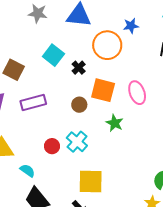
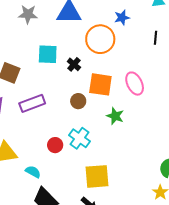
cyan square: (53, 55) -> (48, 54), turned -30

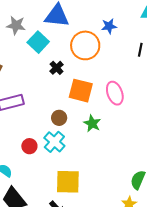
gray star: (28, 14) -> (16, 25), moved
cyan square: (48, 54) -> (38, 42), moved, turned 35
brown circle: (78, 101) -> (59, 118), moved

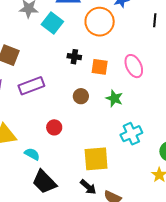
black cross: (56, 68) -> (74, 57), moved, turned -32
orange square: (81, 91) -> (100, 67), size x0.7
cyan cross: (54, 142) -> (131, 134), moved, turned 30

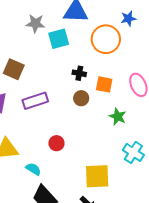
cyan square: (52, 23) -> (59, 39), turned 35
brown circle: (81, 96) -> (81, 98), moved
cyan cross: (131, 134) -> (133, 152), turned -35

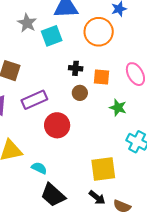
gray star: (35, 23) -> (27, 23), turned 30
red circle: (56, 143) -> (57, 125), moved, size x1.6

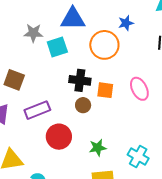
gray star: (27, 23) -> (33, 33), turned -30
black cross: (76, 68) -> (80, 80), size x1.5
green star: (118, 108) -> (98, 148), moved, turned -30

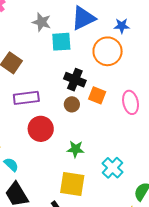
blue triangle: (73, 19) -> (83, 18), turned -40
blue star: (126, 23) -> (122, 26), moved

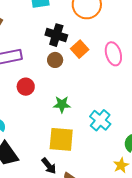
orange square: (97, 95) -> (80, 49), turned 30
red circle: (41, 129) -> (26, 87), size x0.7

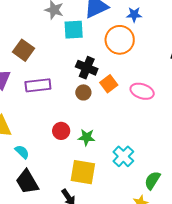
pink ellipse: (113, 54) -> (142, 91), turned -60
red circle: (26, 87) -> (61, 131), moved

